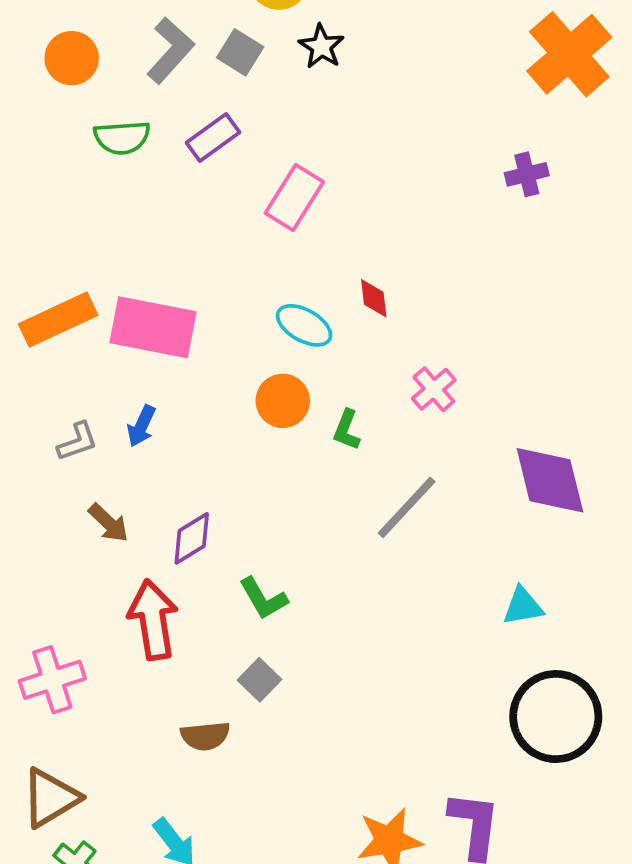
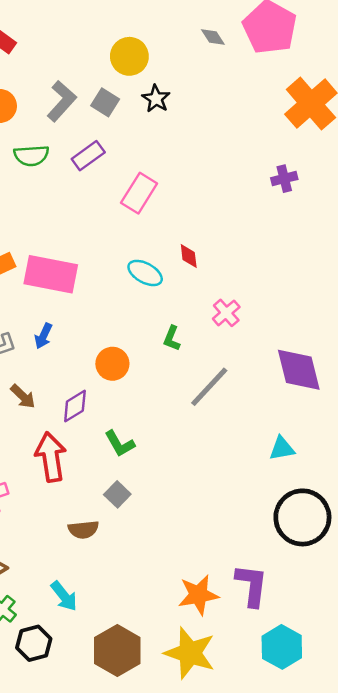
orange circle: (283, 401) -> (112, 364), moved

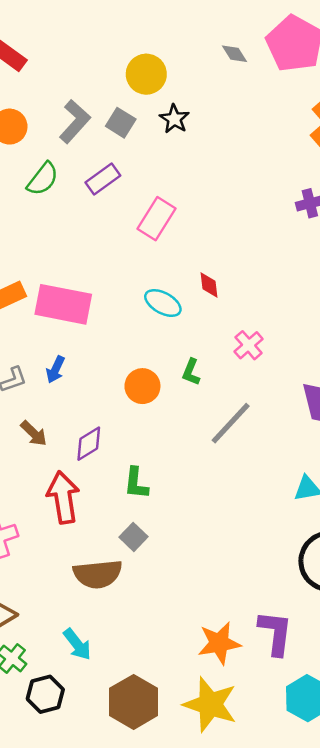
green semicircle: (31, 156) -> (43, 179), turned -48
orange circle: (112, 364) -> (142, 386), moved
green L-shape: (120, 444) -> (136, 483), turned 36
brown semicircle: (83, 530) -> (98, 574), size x1.5

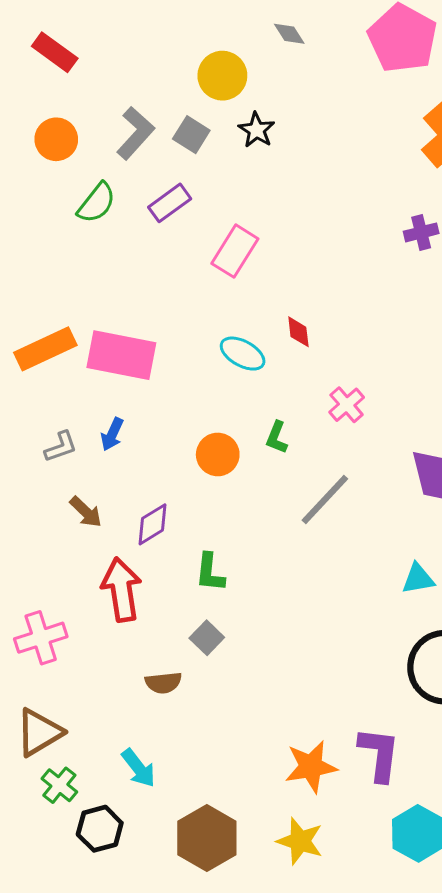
gray diamond: (235, 54) -> (289, 34), moved
brown semicircle: (98, 574) -> (163, 683), size x0.6
yellow star: (210, 704) -> (300, 841), size x0.7

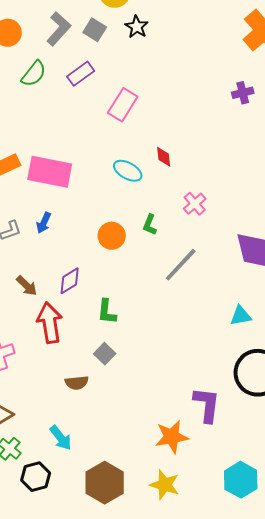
brown arrow: (86, 512) -> (27, 286), moved
purple L-shape: (379, 754) -> (207, 405), moved

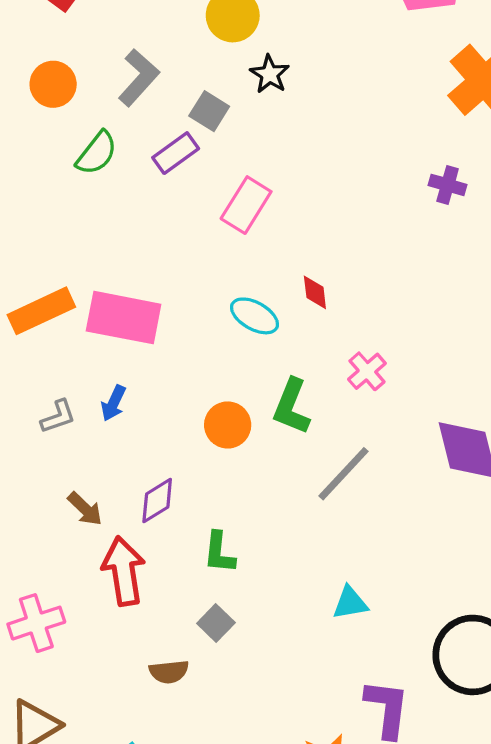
gray square: (95, 30) -> (209, 111), moved
purple cross: (243, 93) -> (448, 185), turned 30
green L-shape: (150, 225) -> (291, 407), size x1.6
cyan triangle: (241, 316) -> (350, 603), moved

